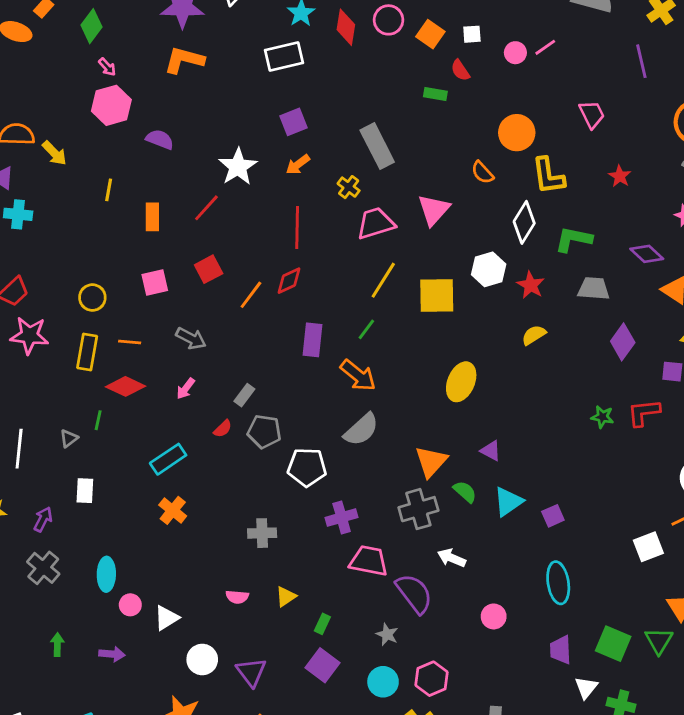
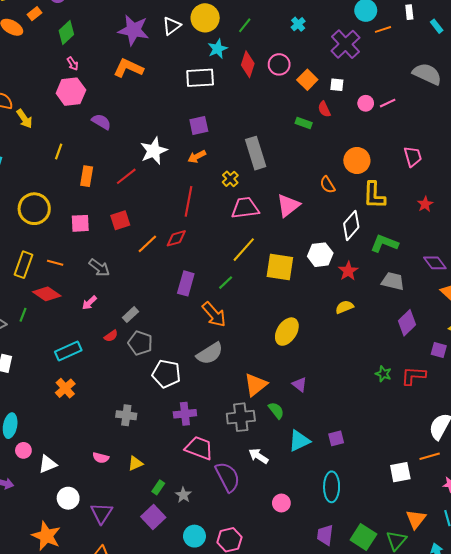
yellow circle: (92, 298) -> (34, 209), moved, size x1.6
cyan triangle: (508, 502) -> (299, 441), moved
gray star: (387, 634) -> (183, 495), moved

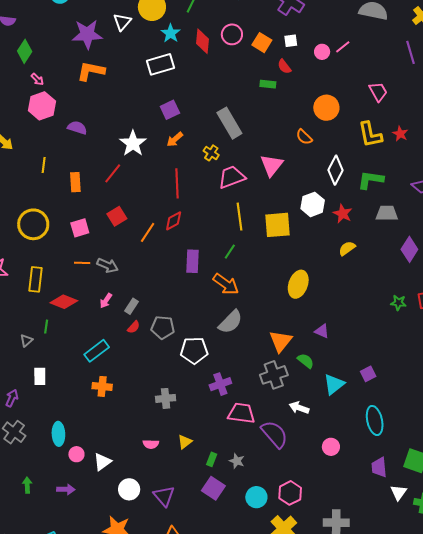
yellow L-shape: (374, 195) -> (370, 135), moved
yellow line: (244, 250) -> (239, 217), turned -36
orange line: (55, 263) -> (82, 263), moved
gray rectangle: (131, 315) -> (132, 306), moved
orange cross: (65, 388) -> (102, 386), turned -30

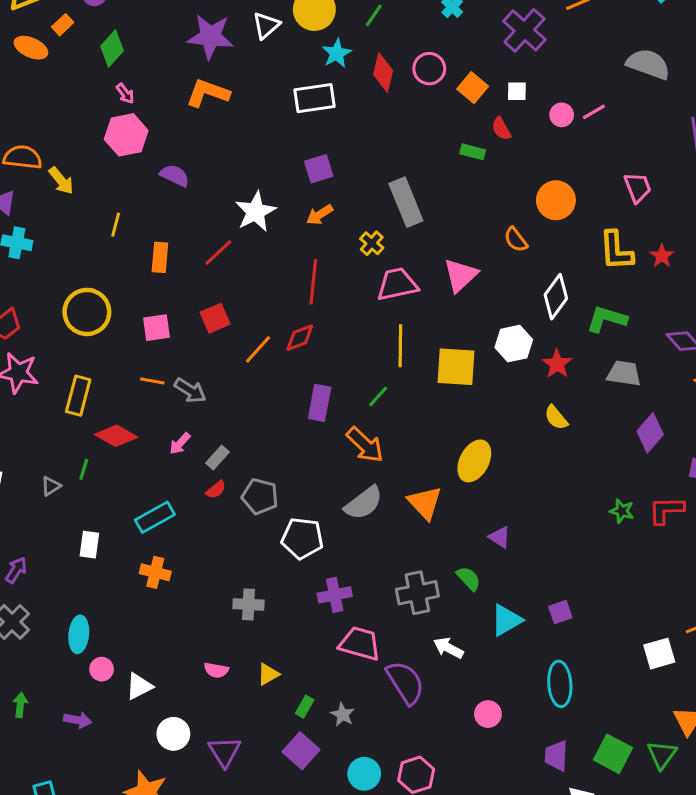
yellow semicircle: (347, 248) -> (556, 418), turned -102
orange triangle: (281, 341) -> (425, 503), moved, turned -30
white rectangle: (40, 376) -> (89, 545), moved

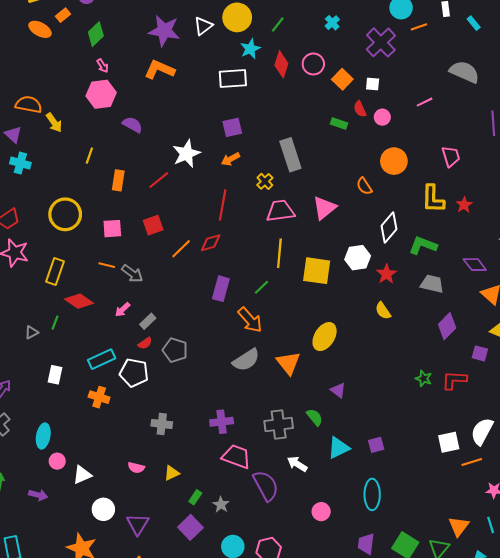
pink circle: (562, 115) -> (382, 117), moved
white pentagon: (302, 538) -> (134, 373), moved
white square: (659, 654) -> (449, 442), moved

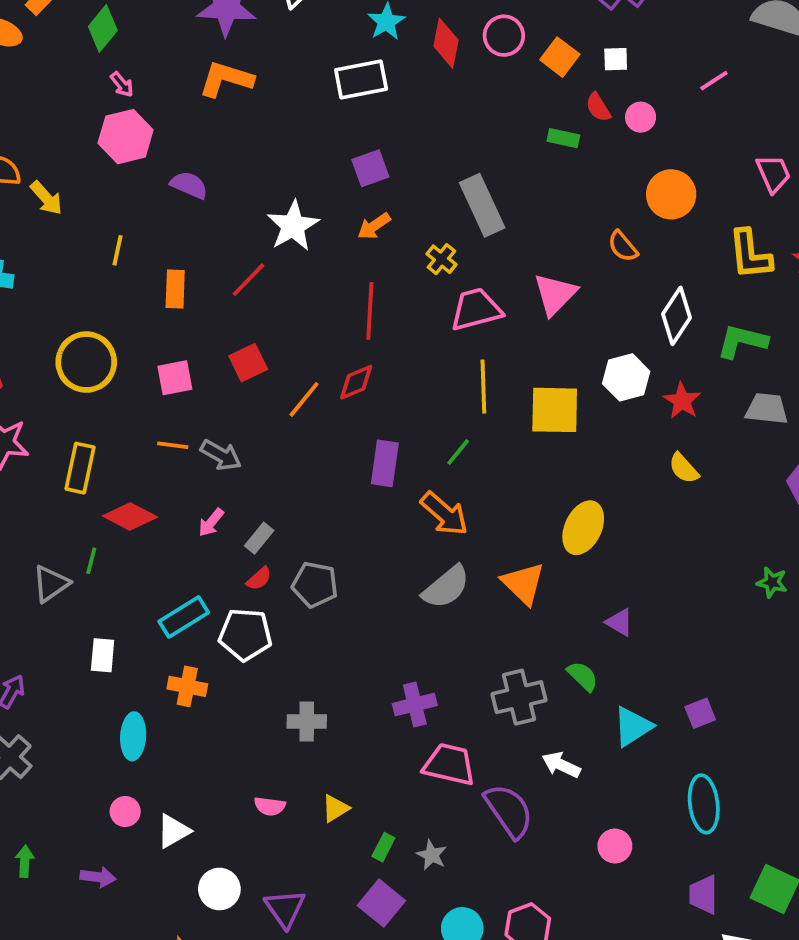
gray triangle: (31, 332) -> (51, 584), size x1.5
cyan ellipse: (43, 436) -> (133, 736), moved

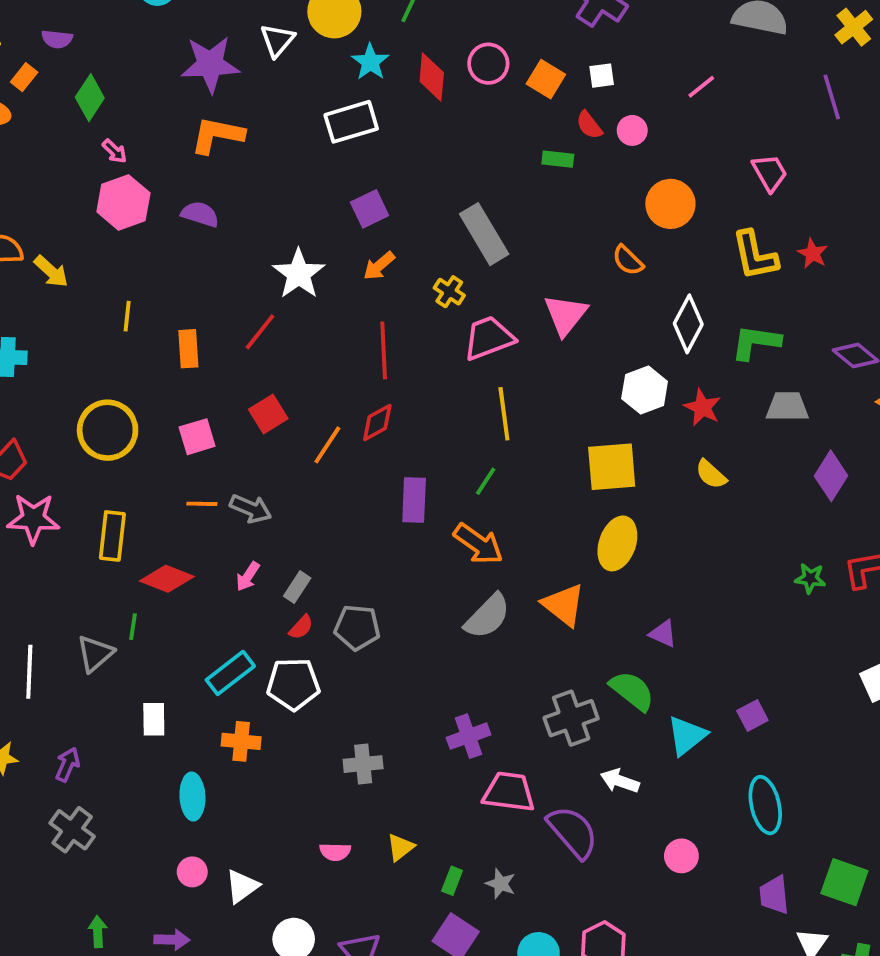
purple semicircle: (189, 185) -> (200, 214), moved
yellow square: (555, 410) -> (612, 467), moved
green semicircle: (583, 676) -> (632, 691), size x1.4

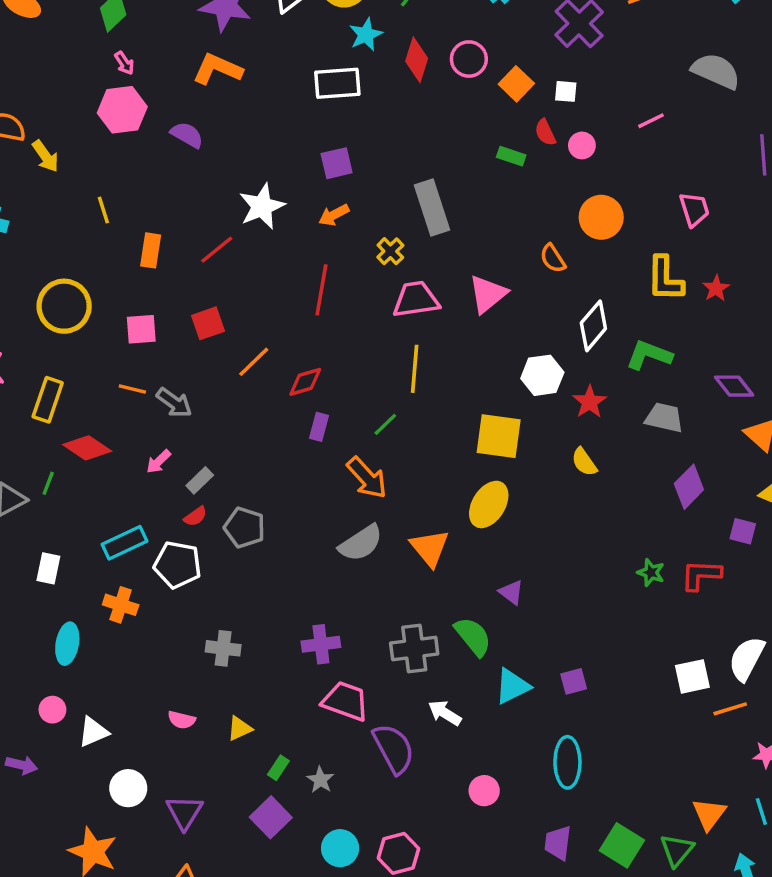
yellow line: (127, 316) -> (103, 210), turned -36
red diamond: (377, 423) -> (305, 382), moved
purple rectangle: (414, 500) -> (319, 427), size x0.7

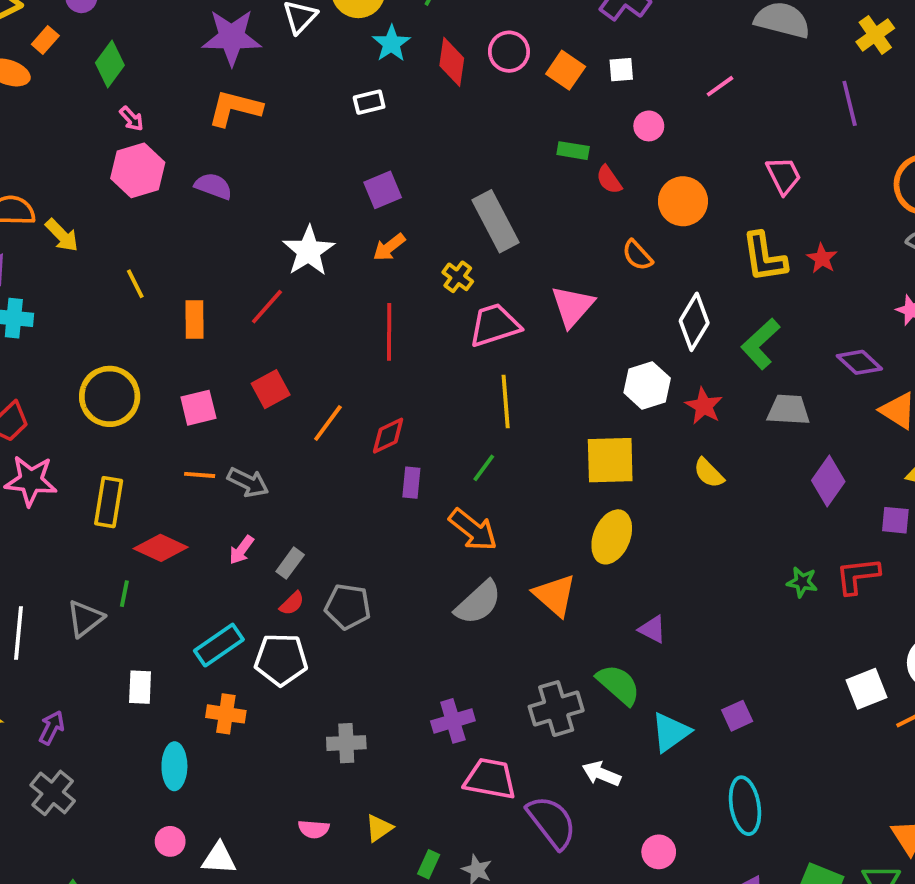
white rectangle: (337, 83) -> (369, 102), size x0.6
red semicircle: (545, 132) -> (609, 180), moved
green L-shape: (649, 355) -> (761, 344), turned -54
white triangle: (93, 732) -> (219, 858), turned 36

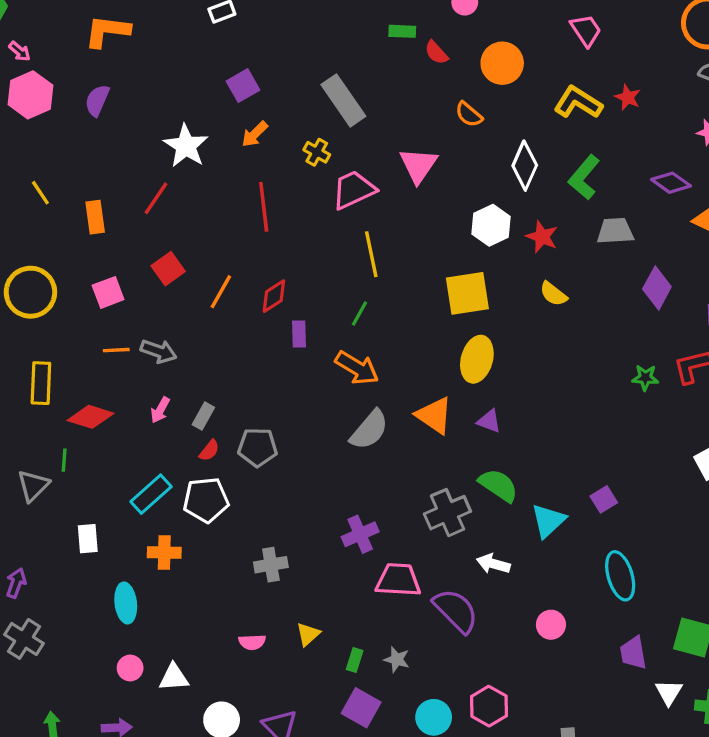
purple semicircle: (213, 186) -> (97, 100), turned -80
yellow L-shape: (764, 257) -> (578, 102), turned 138
purple triangle: (652, 629) -> (489, 421), moved

